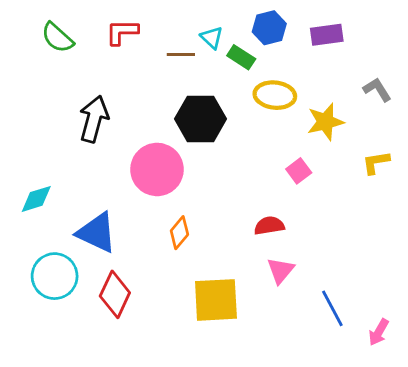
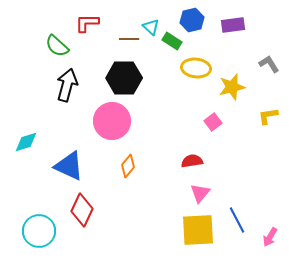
green semicircle: (57, 38) -> (57, 46), moved
black hexagon: (200, 119) -> (124, 78), moved
cyan circle: (55, 276) -> (39, 231), moved
yellow square: (216, 300) -> (198, 230), moved

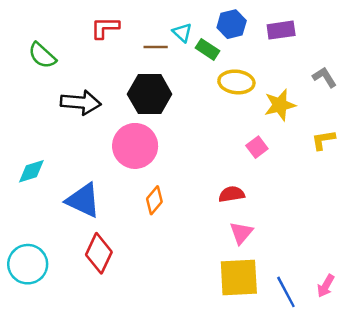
green semicircle: (57, 46) -> (42, 55), moved
black arrow: (67, 85) -> (81, 103), turned 80
blue line: (237, 220) -> (286, 292), moved
cyan circle: (39, 231) -> (28, 264), moved

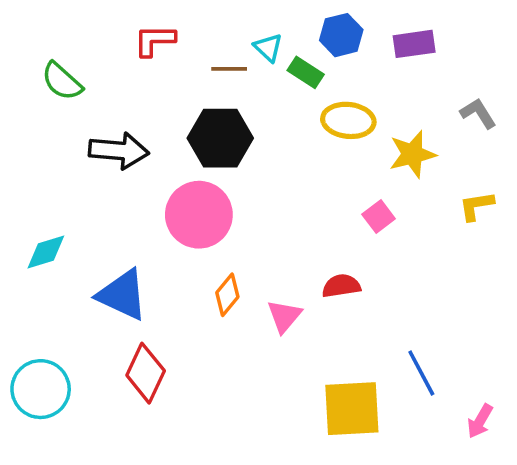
pink triangle: (241, 233) -> (284, 316), moved
blue line: (286, 292) -> (421, 373), moved

